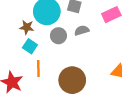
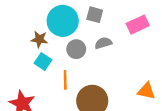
orange line: (38, 68) -> (65, 80), moved

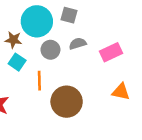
pink rectangle: (138, 25) -> (111, 52), moved

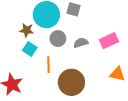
gray semicircle: (78, 44) -> (81, 43), moved

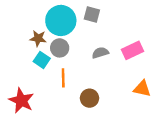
gray circle: (58, 39) -> (60, 48), moved
brown circle: (71, 82) -> (90, 98), size x0.6

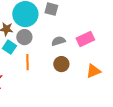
orange triangle: (142, 89) -> (93, 71), turned -35
brown circle: (90, 98) -> (61, 64), moved

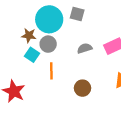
brown circle: (61, 64) -> (82, 88), moved

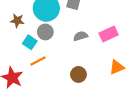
brown star: (29, 35) -> (17, 21), moved
orange line: (51, 71) -> (38, 61), moved, turned 63

